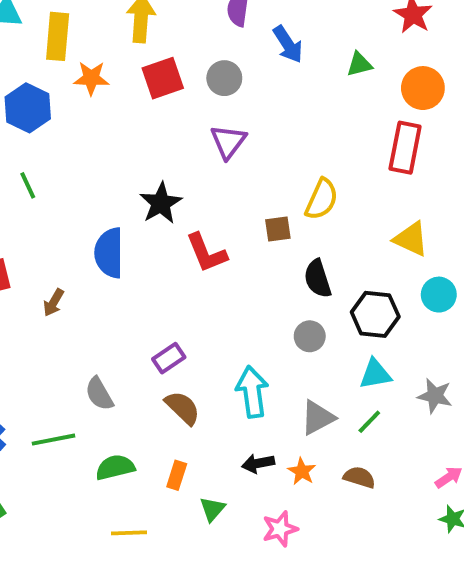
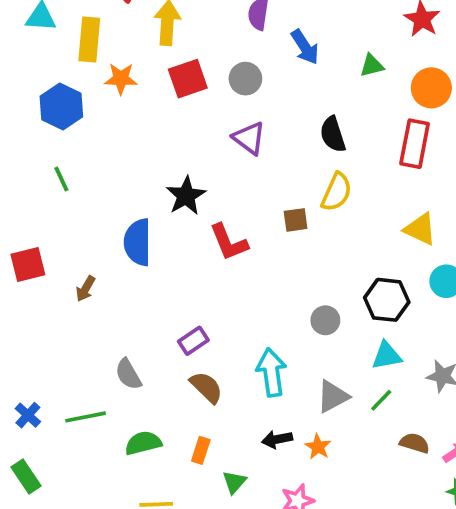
purple triangle: (228, 142) -> (249, 138), turned -30
black semicircle: (318, 279) -> (333, 134), moved
brown semicircle: (359, 477) -> (415, 443), moved

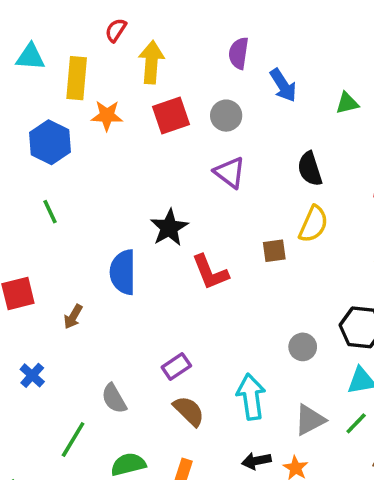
blue cross: (28, 415) -> (32, 375), moved
green line: (86, 417) -> (73, 439), turned -48

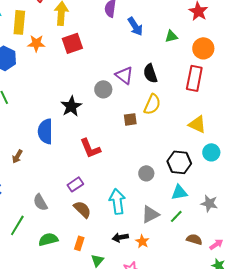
gray circle: (226, 116) -> (103, 89), moved
purple triangle: (230, 172) -> (124, 75), moved
red L-shape: (210, 272) -> (90, 148), moved

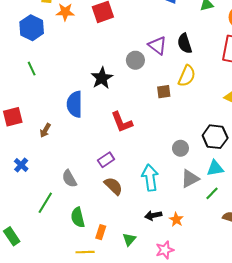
gray triangle: (150, 214) -> (190, 179), moved
green semicircle: (48, 239) -> (78, 217), turned -90
orange rectangle: (79, 243) -> (101, 232), moved

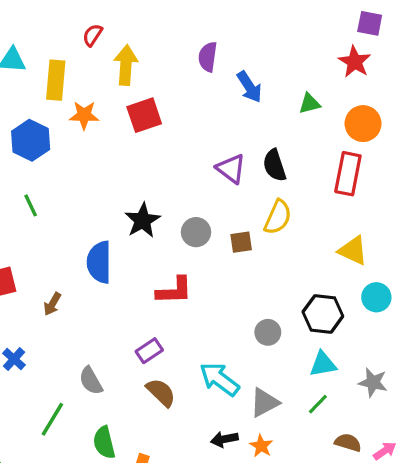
gray circle: (135, 60) -> (196, 232), moved
red L-shape: (122, 122) -> (174, 291), turned -70
cyan arrow: (150, 178) -> (219, 379), turned -45
gray triangle: (190, 179) -> (264, 402), moved

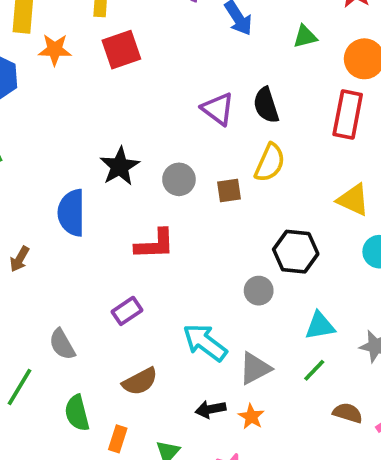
black hexagon: (323, 314) -> (296, 252), moved
brown semicircle: (161, 392) -> (140, 381), moved, turned 108

